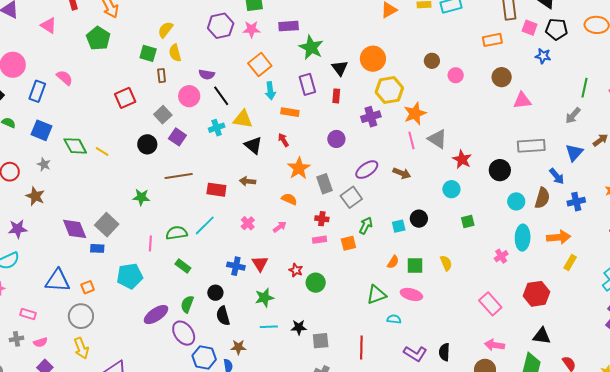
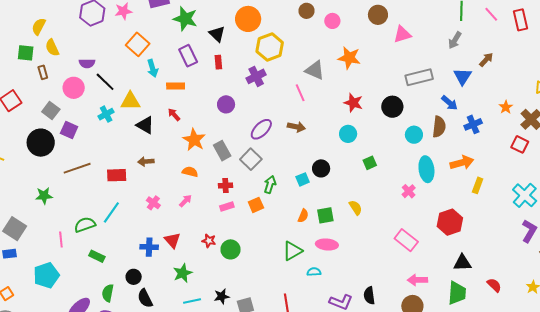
orange star: (415, 113) -> (349, 58), moved, turned -30
gray triangle: (437, 139) -> (315, 70), moved
black circle: (147, 144) -> (41, 143), size x1.4

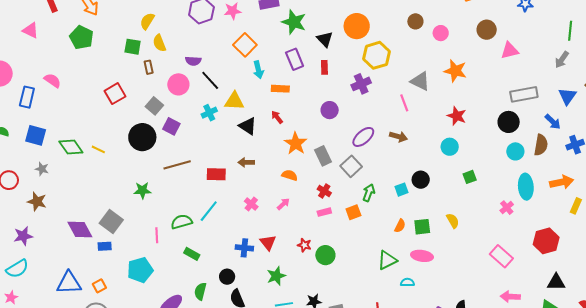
black circle: (392, 107) -> (509, 122), moved
red cross: (226, 185) -> (324, 191), turned 32

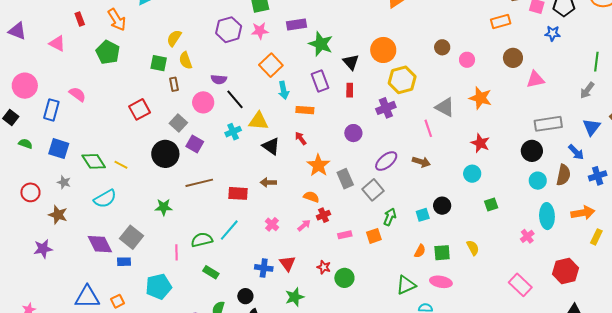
red cross: (324, 191) -> (323, 215), moved, turned 32
cyan semicircle: (17, 269) -> (105, 199), moved

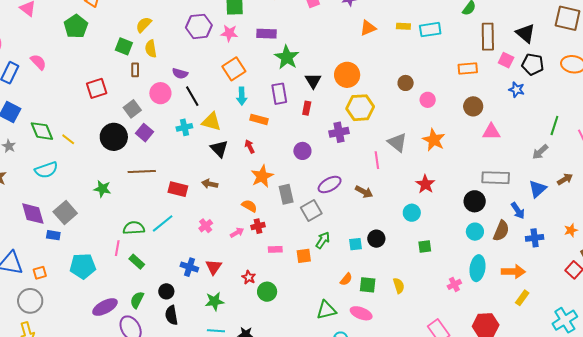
pink line: (177, 252) -> (117, 248), moved

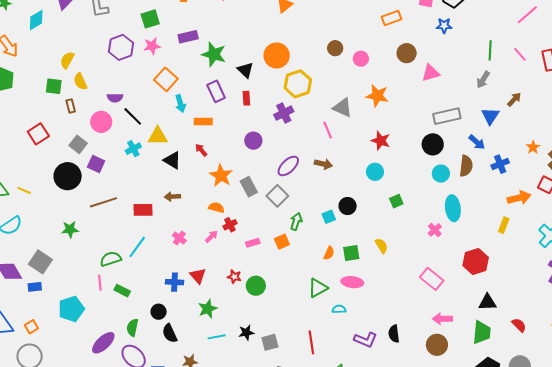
orange arrow: (513, 272) -> (519, 198), moved

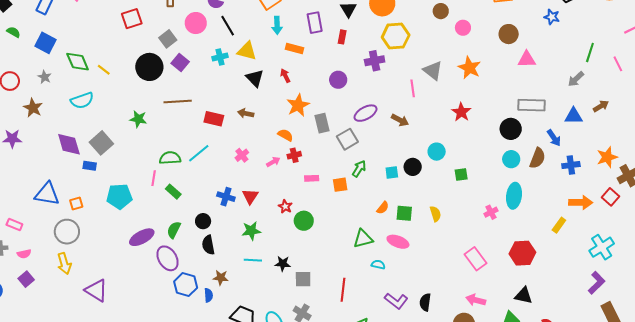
blue triangle: (490, 116) -> (574, 116), turned 42
orange star: (533, 147) -> (607, 157), size x1.5
cyan circle: (375, 172) -> (437, 152), moved

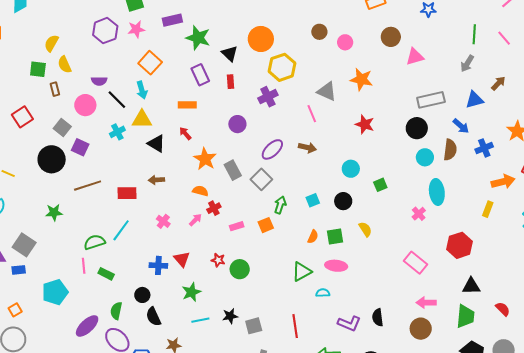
cyan arrow: (277, 25) -> (142, 90), moved
black circle: (413, 167) -> (343, 201), moved

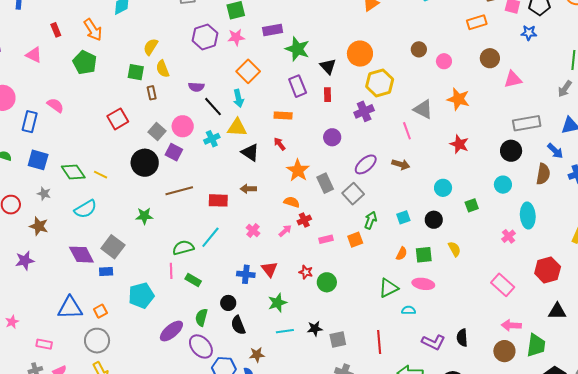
pink circle: (85, 105) -> (183, 126), moved
cyan circle: (425, 157) -> (503, 185), moved
green trapezoid: (465, 316) -> (536, 345), moved

